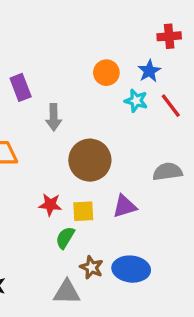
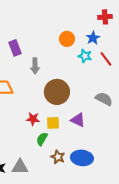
gray semicircle: (167, 172) -> (104, 99), turned 36
purple triangle: (125, 206) -> (78, 120), turned 42
gray triangle: (67, 292) -> (20, 167), moved

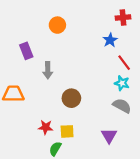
orange circle: (67, 39) -> (57, 25), moved
cyan star: (85, 56) -> (122, 83), moved
brown circle: (57, 92) -> (71, 98), size x0.7
purple triangle: (78, 120) -> (109, 136), moved, turned 35

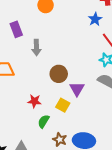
yellow square: (67, 131) -> (63, 105), moved, turned 32
purple triangle: (109, 136) -> (77, 89), moved

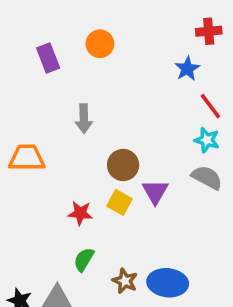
purple rectangle: (16, 29) -> (48, 58), moved
yellow square: (63, 105) -> (119, 202), moved
green semicircle: (44, 121) -> (84, 260), moved

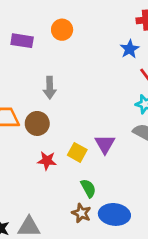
purple rectangle: (48, 58) -> (22, 41), turned -60
brown circle: (123, 165) -> (37, 123), moved
green semicircle: (84, 260) -> (88, 188), moved, turned 120

